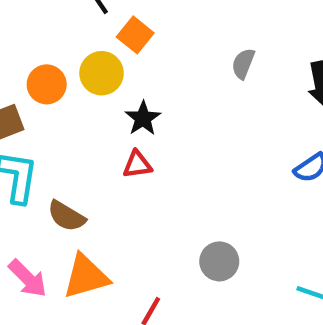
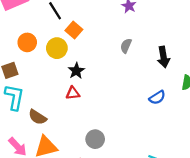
orange circle: (47, 84) -> (27, 42), moved
gray circle: (219, 261) -> (95, 139), moved

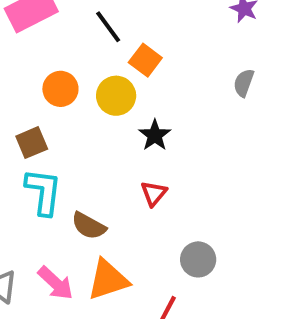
red triangle: (73, 93) -> (154, 193), moved, turned -40

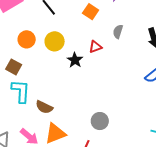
orange square: (145, 60) -> (91, 12), moved
brown square: (32, 143) -> (14, 67), turned -35
red triangle: (154, 193) -> (95, 47), moved, turned 32

